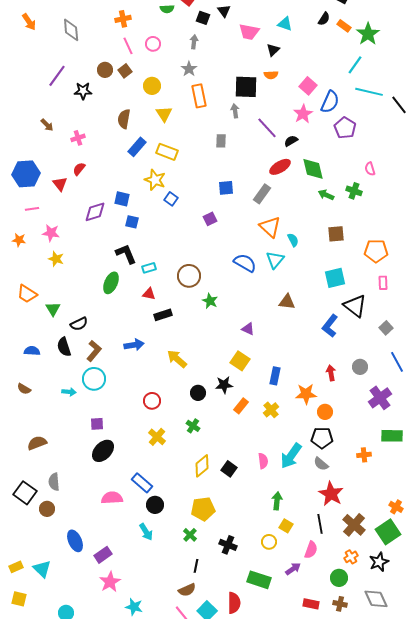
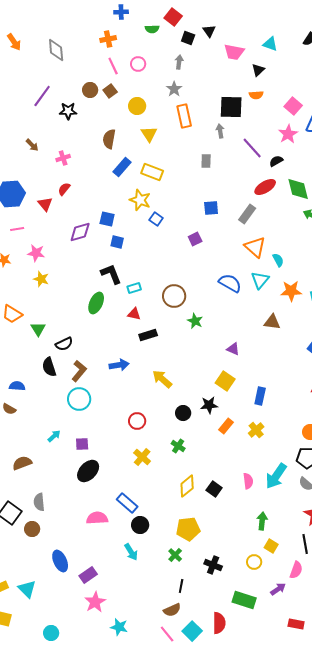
blue semicircle: (32, 351) -> (17, 386), moved
cyan arrow: (69, 392) -> (54, 436), moved, turned -48
orange star: (306, 394) -> (291, 291), moved

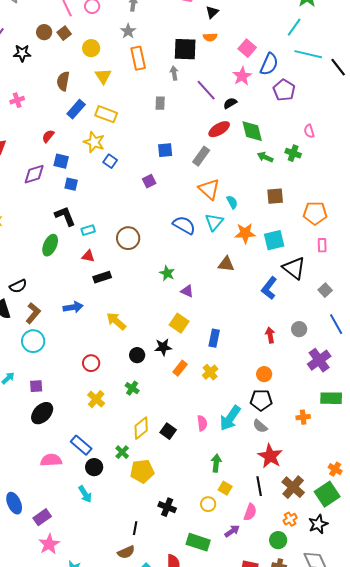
red semicircle: (64, 189) -> (48, 136), moved
green star: (195, 321) -> (167, 273), moved
green cross: (175, 555) -> (122, 452), moved

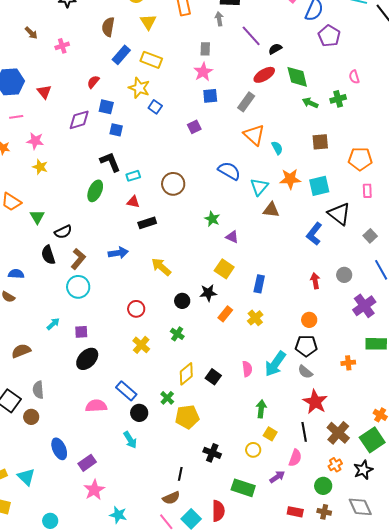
pink star: (242, 76) -> (203, 72), moved
green cross: (293, 153) -> (338, 99), turned -35
cyan triangle: (214, 222) -> (259, 187), moved

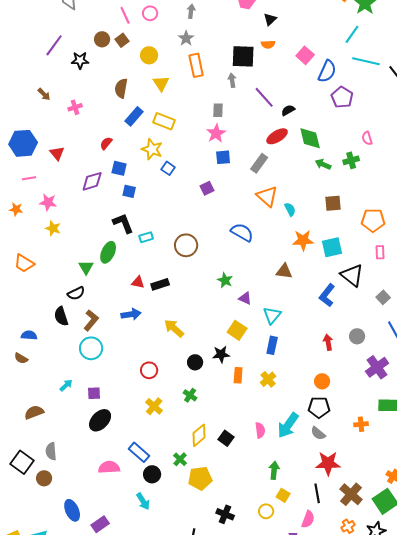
cyan triangle: (259, 187) -> (272, 315), moved
red triangle: (133, 202) -> (138, 282), moved
green triangle: (37, 217) -> (86, 267), moved
orange rectangle: (225, 314) -> (238, 375), turned -35
red star: (315, 402) -> (328, 463), turned -30

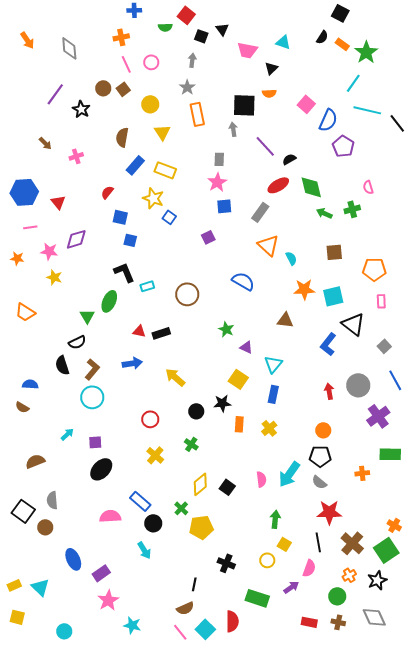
black star: (80, 60) -> (81, 109), turned 30
purple diamond: (92, 181) -> (76, 239), moved
gray circle: (357, 336) -> (358, 385), size x1.5

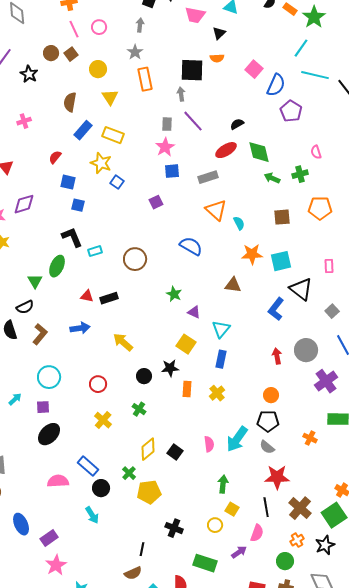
purple line: (265, 146) -> (193, 121), moved
gray rectangle: (260, 212) -> (208, 177), turned 36
orange pentagon: (374, 269) -> (320, 208), moved
cyan circle: (92, 397) -> (49, 377), moved
orange cross: (362, 473) -> (310, 438), turned 32

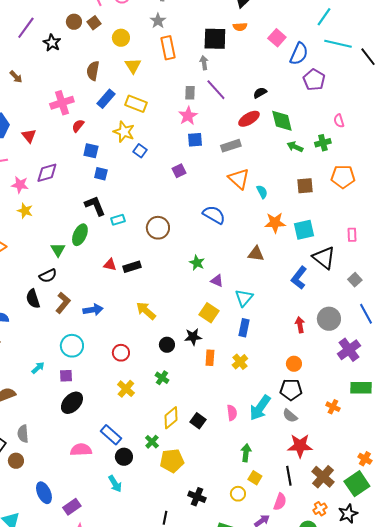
pink cross: (24, 121) -> (62, 103), moved, size x1.6
blue arrow: (80, 328) -> (93, 310), moved

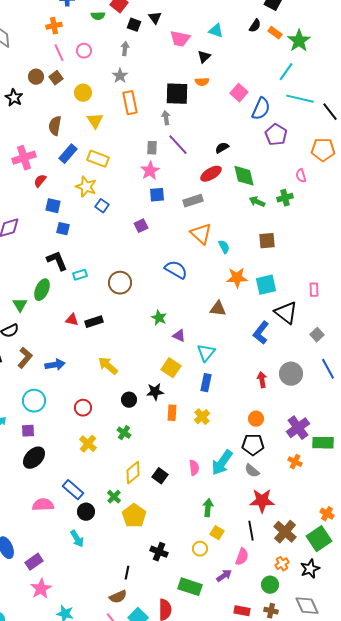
orange pentagon: (343, 177) -> (323, 150), moved
purple cross: (349, 350) -> (298, 428), moved
yellow pentagon: (172, 461) -> (134, 516), turned -30

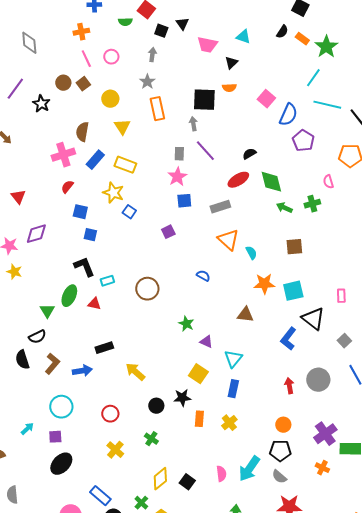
pink cross: (24, 158) -> (63, 155), moved
blue semicircle: (176, 270) -> (203, 276), size x0.6
red triangle: (72, 320) -> (94, 304), moved
black rectangle: (94, 322) -> (104, 348), moved

